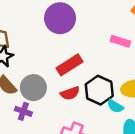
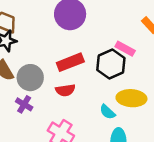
black hexagon: (99, 90) -> (111, 64), moved
purple cross: (23, 111) -> (24, 104), moved

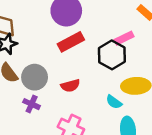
pink rectangle: (125, 49) -> (124, 38), turned -48
red rectangle: (70, 62) -> (71, 42), moved

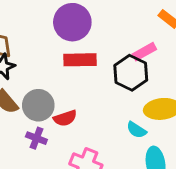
red rectangle: (71, 42) -> (80, 60), turned 30
red semicircle: (70, 86) -> (65, 118), moved

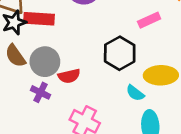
red rectangle: (80, 60) -> (39, 19), moved
black hexagon: (131, 73) -> (120, 53), moved

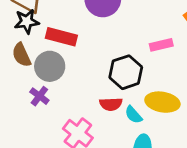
red rectangle: (39, 19) -> (61, 37), moved
red semicircle: (69, 76) -> (111, 104), moved

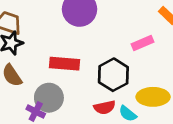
red rectangle: (61, 37) -> (64, 64), moved
gray circle: (50, 66) -> (49, 98), moved

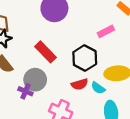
red rectangle: (64, 64) -> (46, 52), turned 45

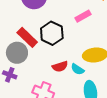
black hexagon: (85, 58) -> (52, 33), moved
gray circle: (35, 80) -> (17, 53), moved

